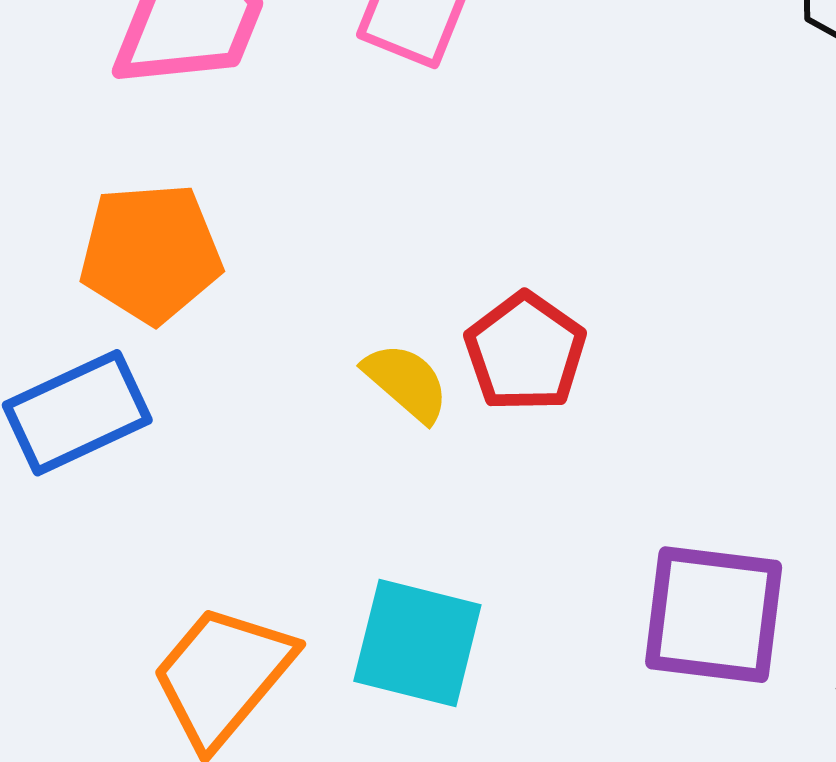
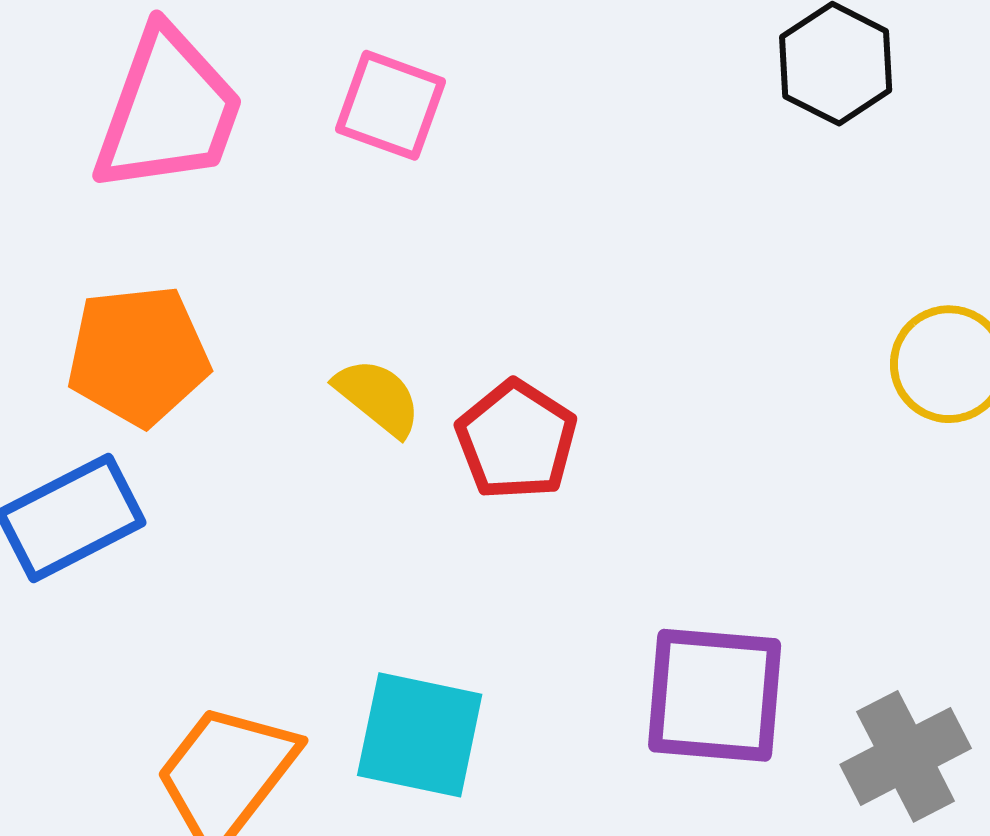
yellow semicircle: (406, 382) -> (378, 397), moved

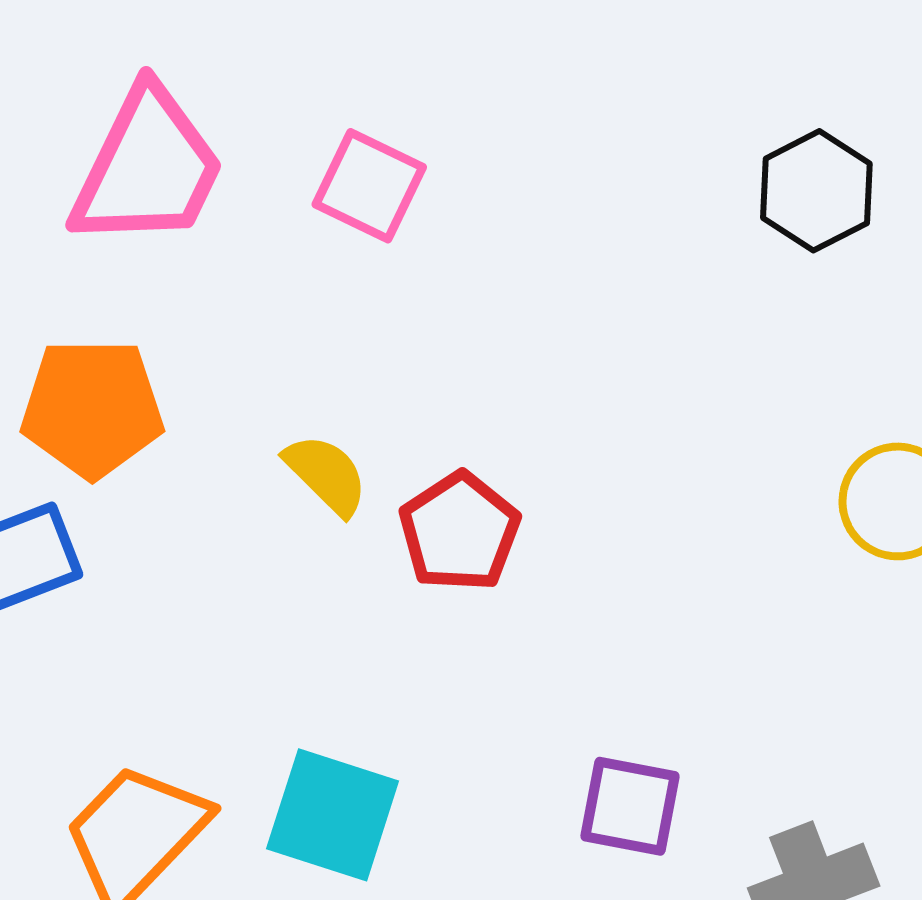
purple square: (715, 695) -> (630, 806), size x0.7

